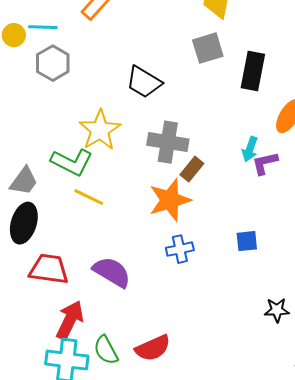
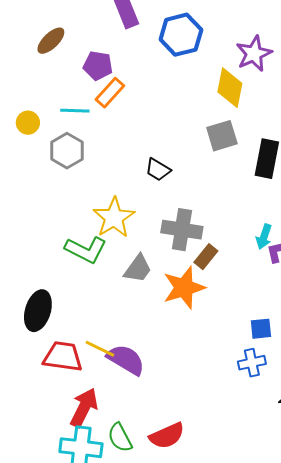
cyan line: (43, 27) -> (75, 111), moved
black trapezoid: (144, 82) -> (158, 170), size x0.7
gray trapezoid: (24, 181) -> (138, 269), moved
yellow line: (89, 197) -> (100, 349), moved
blue cross: (180, 249) -> (252, 363), moved

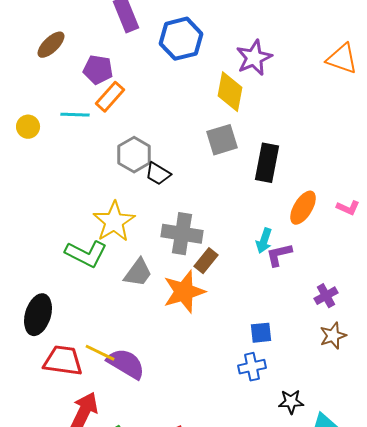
gray hexagon: (67, 151) -> (134, 155), moved

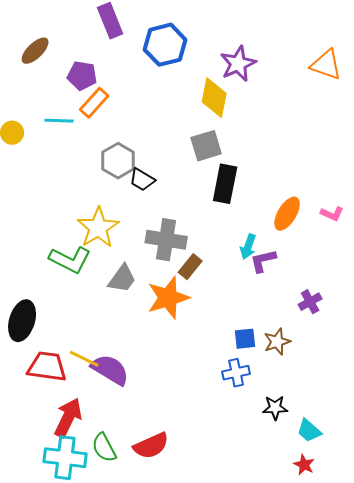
black rectangle: (267, 163) -> (225, 184), moved
brown star: (333, 336) -> (277, 342), moved

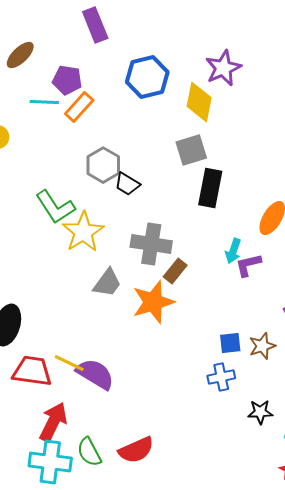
blue hexagon: (165, 45) -> (147, 77), moved
cyan line: (59, 121) -> (44, 102), moved
green L-shape: (70, 260) -> (55, 207), moved, turned 30

